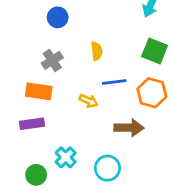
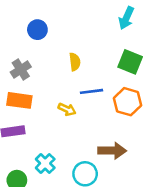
gray cross: (52, 60) -> (21, 70), moved
brown arrow: (129, 128) -> (112, 151), moved

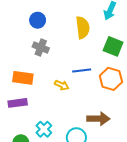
yellow semicircle: (75, 62) -> (83, 28), moved, size x1.5
gray cross: (21, 70) -> (41, 47), moved, turned -35

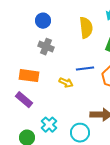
purple rectangle: (18, 103) -> (24, 100), turned 48

